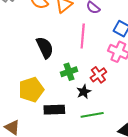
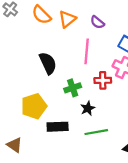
red cross: (98, 75) -> (103, 80), moved, turned 35

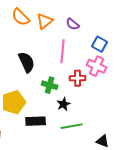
green cross: (73, 88) -> (50, 85), turned 35

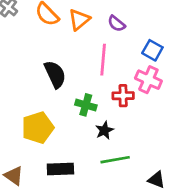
black rectangle: (36, 121) -> (60, 169), moved

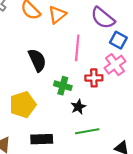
purple semicircle: (116, 24) -> (103, 18), moved, size x1.6
pink cross: (148, 80) -> (115, 65), turned 30

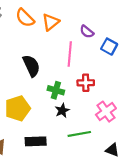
purple semicircle: (103, 18) -> (87, 32), moved, size x0.6
pink cross: (115, 65) -> (106, 112), moved
black star: (78, 107) -> (62, 110), moved

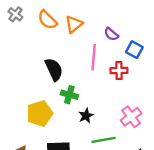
red cross: (86, 83) -> (119, 71), moved
green cross: (56, 90) -> (69, 95), moved

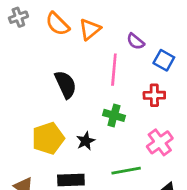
gray cross: (15, 14) -> (18, 17), turned 32
red cross: (119, 71) -> (154, 95), moved
green cross: (69, 95) -> (114, 115), moved
black star: (86, 116) -> (86, 141), moved

